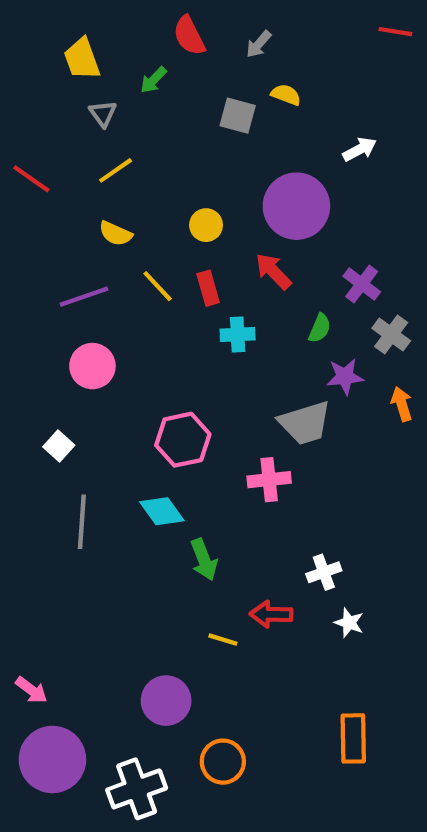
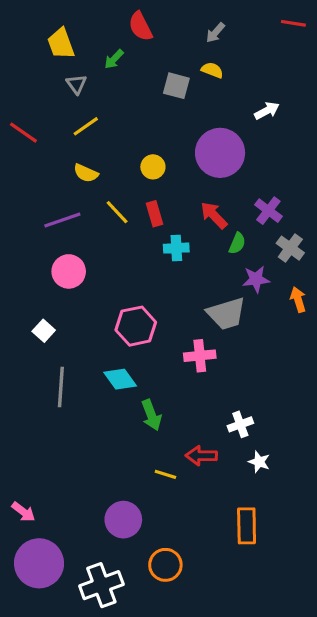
gray arrow: (259, 44) -> (215, 33), moved
red arrow: (273, 271) -> (214, 215), moved
orange rectangle: (353, 738) -> (247, 526), moved

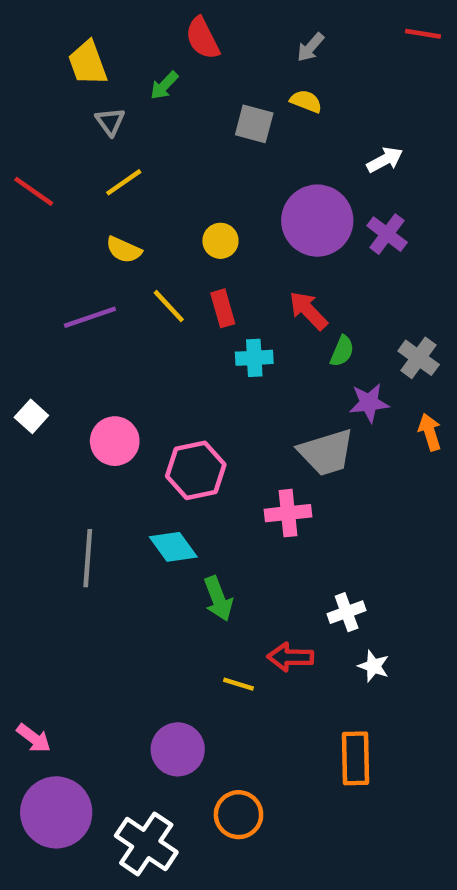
purple cross: (268, 211) -> (387, 234), moved
pink circle: (69, 271) -> (115, 441), moved
white square: (44, 331) -> (31, 416), moved
white cross: (101, 585) -> (146, 844), turned -36

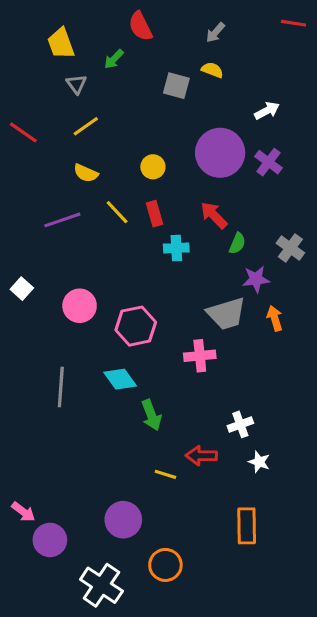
orange arrow: (430, 432) -> (275, 318), moved
purple circle: (56, 812) -> (50, 540), moved, size x0.7

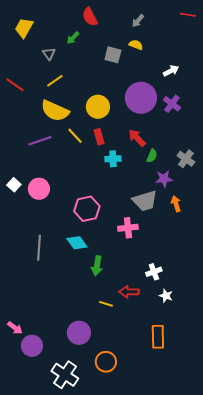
yellow trapezoid: (61, 43) -> (24, 28), moved, turned 50
yellow circle: (153, 167) -> (98, 107), size x1.5
yellow semicircle: (86, 173) -> (55, 111), size x1.8
pink circle: (80, 306) -> (39, 189), moved
green arrow: (151, 415) -> (97, 266), turned 30

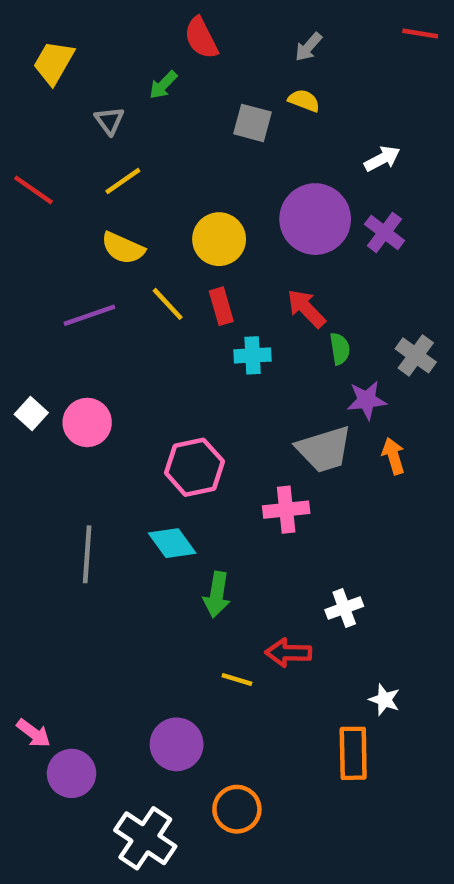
yellow semicircle: (55, 111) -> (123, 248), size x0.7
green semicircle: (152, 156) -> (340, 349), turned -32
white star: (166, 296) -> (384, 700), moved

